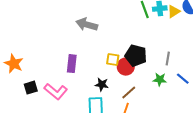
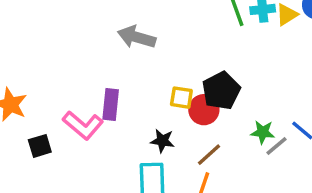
black pentagon: (136, 56) -> (221, 91), turned 30
gray line: (168, 59) -> (276, 146), moved, turned 40
pink L-shape: (56, 92) -> (83, 125), moved

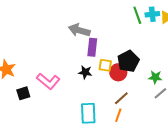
purple rectangle: (111, 104) -> (92, 47), moved
green star: (263, 132) -> (155, 77), moved
black star: (162, 141) -> (85, 72), moved

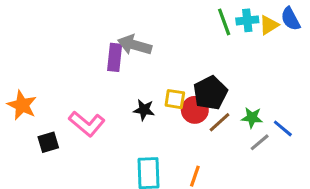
purple rectangle: (92, 47) -> (115, 57), moved
brown line: (121, 98) -> (220, 122), moved

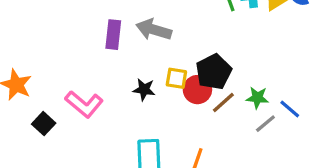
gray arrow: (135, 45) -> (154, 30), moved
black square: (48, 142) -> (44, 124), turned -30

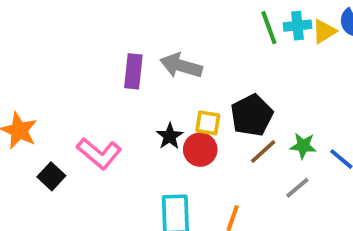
black star: (144, 90) -> (170, 136), turned 30
red circle: (197, 90) -> (200, 150), moved
gray line: (265, 124) -> (297, 188), moved

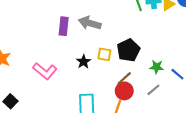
red circle: (200, 150) -> (124, 91), moved
brown line: (263, 151) -> (124, 78), moved
black square: (51, 176) -> (10, 101), moved

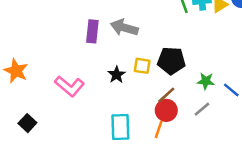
black pentagon: (128, 50) -> (171, 61), turned 30

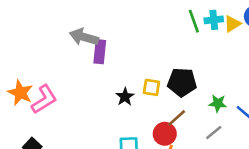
gray arrow: (124, 28) -> (84, 37), moved
pink L-shape: (69, 86) -> (44, 99), moved, turned -72
red circle: (166, 110) -> (165, 134), moved

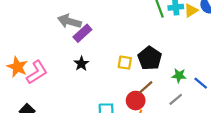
purple rectangle: (100, 52) -> (82, 33), turned 42
black pentagon: (182, 82) -> (150, 58), turned 30
black star: (125, 97) -> (81, 64), moved

